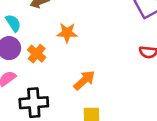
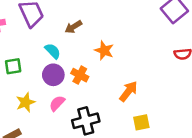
orange star: (67, 33) -> (104, 50), turned 30

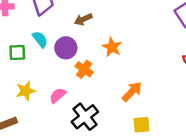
cyan semicircle: (53, 51) -> (40, 39), moved
purple circle: (53, 75) -> (66, 48), moved
black cross: (86, 121) -> (85, 117), turned -30

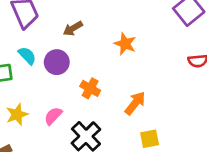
orange star: (112, 47) -> (125, 44), moved
orange cross: (84, 69) -> (90, 88), moved

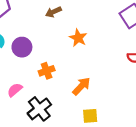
brown arrow: (73, 28) -> (53, 12), moved
orange cross: (90, 88) -> (47, 71), turned 35

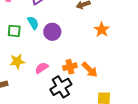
orange cross: (47, 71) -> (70, 67), moved
orange arrow: (81, 86) -> (90, 70), moved, turned 84

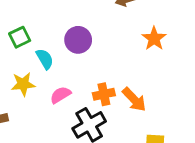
cyan semicircle: (33, 23) -> (45, 59), moved
green square: (14, 31) -> (20, 37), turned -32

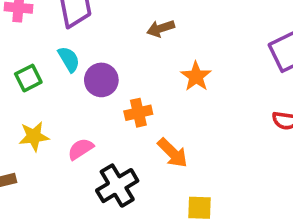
cyan semicircle: (45, 59) -> (69, 59), moved
orange cross: (104, 94) -> (138, 113), moved

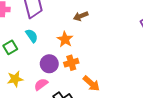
orange star: (196, 76) -> (65, 39), moved
purple circle: (101, 80) -> (49, 64), moved

